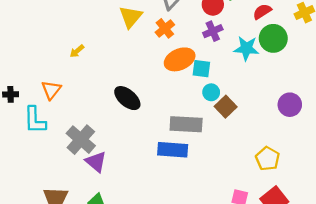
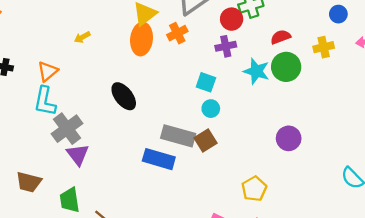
orange ellipse: (180, 59) -> (142, 39), moved, turned -72
brown square: (226, 107) -> (206, 141), moved
cyan L-shape: (35, 120) -> (45, 101), moved

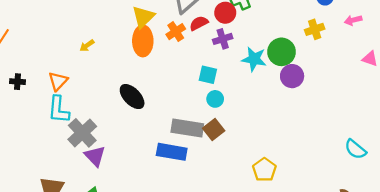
red semicircle: (281, 37) -> (199, 23), moved
purple circle: (289, 138) -> (292, 76), moved

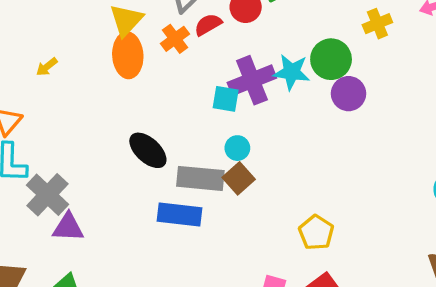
purple cross: (223, 39) -> (252, 80), moved, size x1.6
black ellipse: (132, 97) -> (148, 150), moved
cyan circle: (215, 99) -> (237, 148), moved
purple triangle: (95, 156) -> (68, 227), turned -40

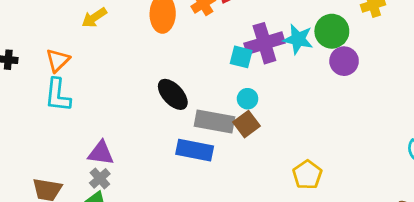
yellow arrow: (47, 67) -> (94, 18), size x1.4
gray cross: (48, 195) -> (100, 178), moved, size x0.6

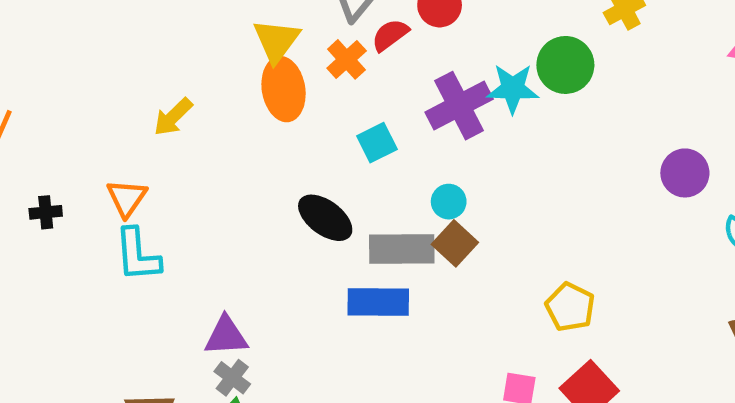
cyan square: (241, 57) -> (377, 143), moved, turned -30
purple circle: (344, 61) -> (685, 173), moved

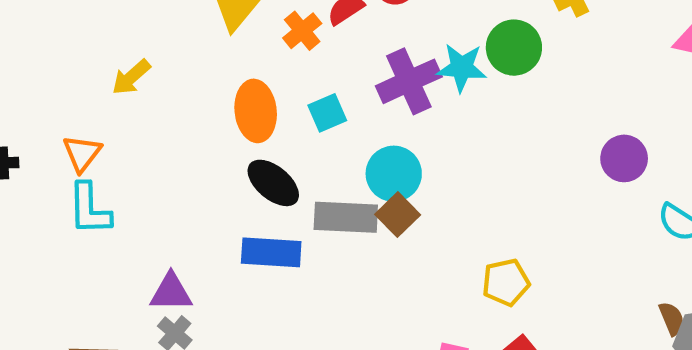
orange ellipse: (284, 89) -> (256, 111), moved
cyan circle: (449, 202) -> (394, 174), size x1.6
blue rectangle: (378, 302) -> (271, 252), moved
yellow pentagon: (570, 307) -> (506, 282), turned 30

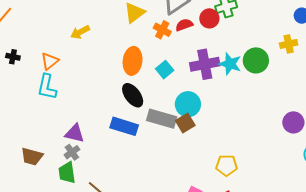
orange cross: (302, 31) -> (162, 30), turned -36
cyan square: (327, 113) -> (165, 70), turned -30

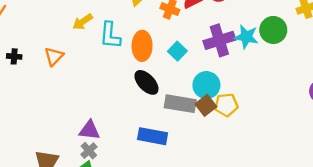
cyan L-shape: (47, 87) -> (110, 35), moved
blue rectangle: (124, 126) -> (153, 136), moved
yellow pentagon: (227, 165) -> (226, 105), moved

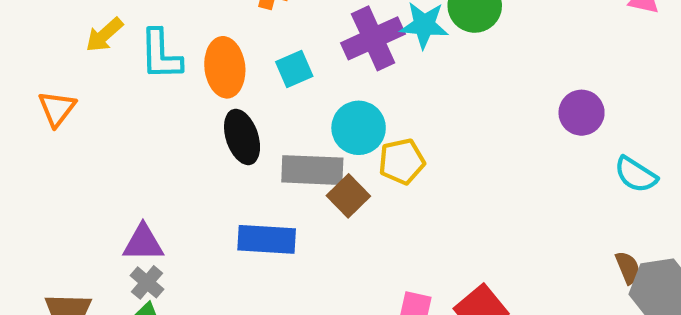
cyan square: (177, 51) -> (294, 69), turned 30
black ellipse: (146, 82) -> (242, 137), turned 32
brown square: (206, 105) -> (348, 196), moved

